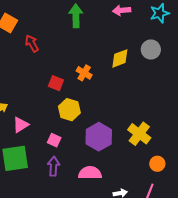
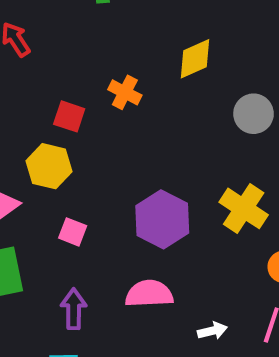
gray circle: (151, 50) -> (254, 114), moved
yellow hexagon: (69, 110) -> (49, 166), moved
purple arrow: (54, 166) -> (74, 309), moved

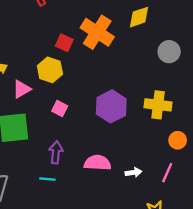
orange cross: (125, 92) -> (97, 32), size x1.8
yellow cross: (244, 208) -> (158, 105), turned -32
pink semicircle: (149, 294) -> (97, 163), moved

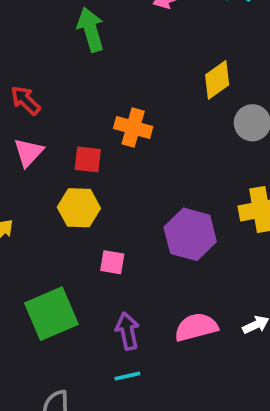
yellow diamond: (139, 17) -> (217, 80), moved
orange cross: (97, 32) -> (133, 128), size x0.7
pink triangle: (22, 89) -> (28, 152), moved

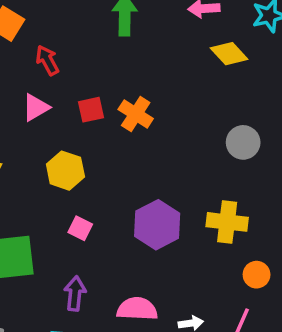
yellow diamond: (217, 80) -> (229, 54), moved, turned 66
red square: (88, 159) -> (91, 110), moved, turned -36

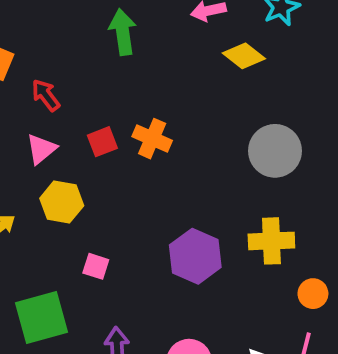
gray circle: (243, 142) -> (275, 151), size x1.4
yellow hexagon: (65, 171) -> (62, 202), moved
pink square: (80, 228) -> (96, 266), moved

